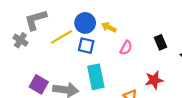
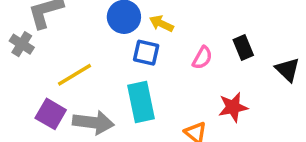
yellow line: (61, 37) -> (75, 75), moved
blue square: (86, 46) -> (146, 53), moved
pink semicircle: (126, 48) -> (202, 58), moved

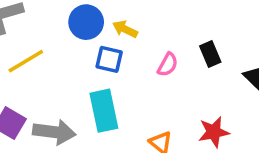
yellow line: (75, 75) -> (26, 61), moved
red star: (233, 107) -> (214, 132), moved

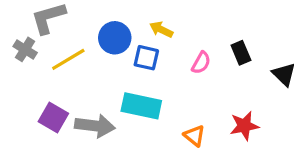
blue circle: (86, 22) -> (115, 38), moved
cyan rectangle: (104, 111) -> (141, 106), turned -66

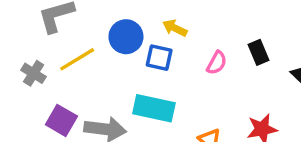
gray cross: (25, 49) -> (34, 73), moved

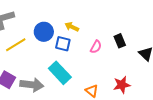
cyan rectangle: (154, 108) -> (60, 73), turned 35

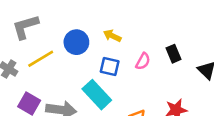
blue square: (63, 44) -> (110, 66), moved

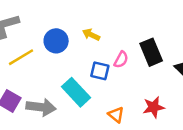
black rectangle: (174, 54) -> (151, 52), size x1.5
blue square: (110, 66) -> (100, 71), moved

